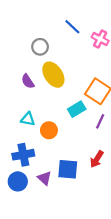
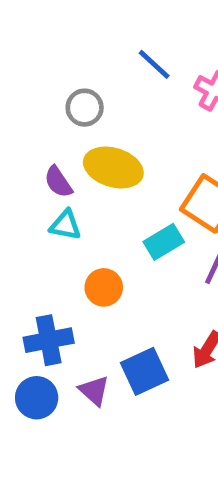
yellow ellipse: (53, 75) -> (113, 167), turned -40
cyan triangle: (28, 119) -> (65, 225), moved
blue square: (68, 169) -> (145, 371), turned -30

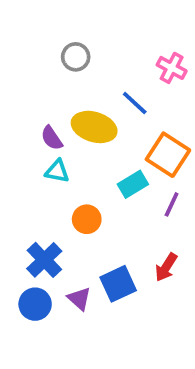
blue line: (154, 64) -> (135, 103), moved
gray circle: (85, 108) -> (76, 57), moved
blue cross: (49, 340) -> (44, 260), turned -33

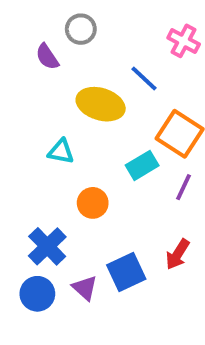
purple semicircle: (52, 138) -> (47, 57), moved

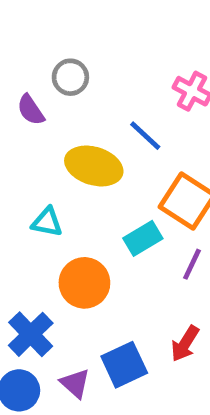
orange circle: (93, 203) -> (84, 283), size x1.4

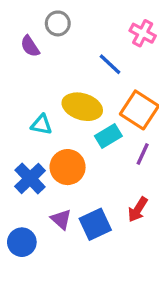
yellow ellipse: (94, 166) -> (82, 107), moved
blue cross: (31, 334) -> (30, 178), moved
purple triangle: (75, 383) -> (61, 219), moved

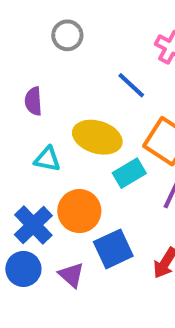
purple semicircle: (30, 46) -> (33, 101), moved, turned 30
blue square: (95, 224) -> (113, 249), moved
blue circle: (22, 242) -> (23, 269), moved

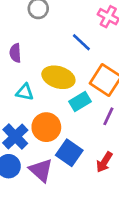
blue square: (113, 249) -> (69, 153), turned -30
purple triangle: (71, 275) -> (41, 170), size x1.4

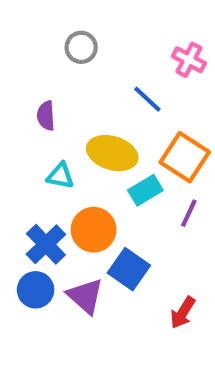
red arrow: (104, 162) -> (183, 313), moved

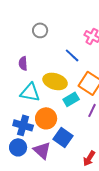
cyan triangle: (60, 176) -> (30, 92), size x1.5
blue cross: (46, 244) -> (23, 125), turned -30

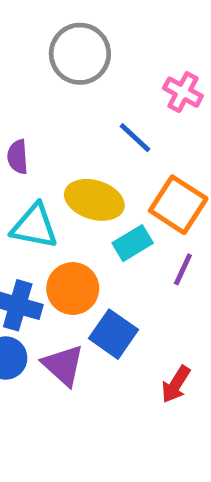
gray circle: (40, 30) -> (80, 54), moved, size x1.6

